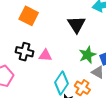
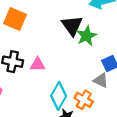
green star: (87, 55) -> (86, 36), moved

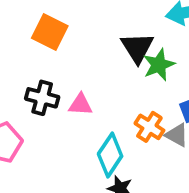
orange cross: (84, 100) -> (149, 127), moved

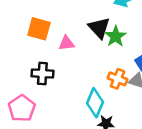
pink triangle: (80, 105) -> (66, 43), moved

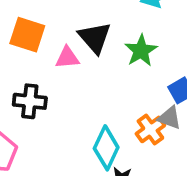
black triangle: (99, 28) -> (95, 38), moved
orange cross: (117, 79) -> (150, 129), moved, turned 30

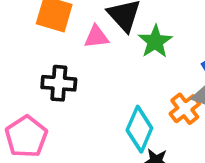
green star: (141, 51) -> (155, 41), moved

